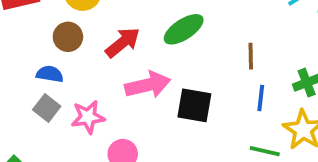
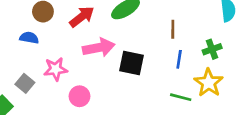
gray square: (47, 108) -> (25, 83), moved

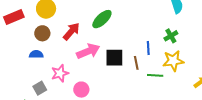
brown line: (173, 29) -> (136, 63), moved
gray square: (25, 83) -> (40, 88), turned 32
yellow star: (209, 83) -> (173, 61), turned -30

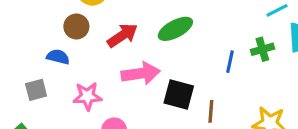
green cross: (171, 36) -> (262, 49), moved
blue line: (148, 48) -> (230, 62), moved
gray square: (40, 88) -> (36, 90), moved

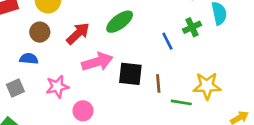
blue line: (230, 62) -> (167, 41), turned -30

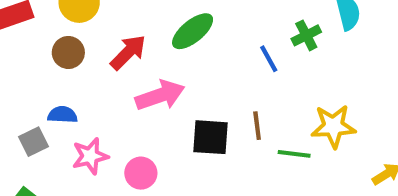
blue semicircle: (29, 59) -> (62, 115), moved
black square: (130, 74) -> (210, 137), moved
pink star: (57, 87) -> (90, 156), moved

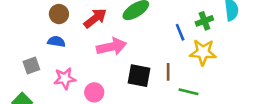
blue semicircle: (62, 115) -> (56, 42), moved
yellow star: (333, 126) -> (203, 52), moved

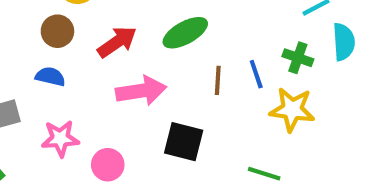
green cross: (204, 21) -> (298, 58), turned 36
brown line: (168, 72) -> (218, 80), moved

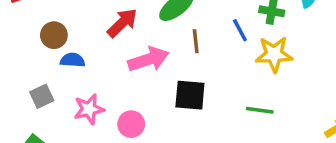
brown circle: (57, 31) -> (54, 35), moved
brown line: (218, 80) -> (196, 41), moved

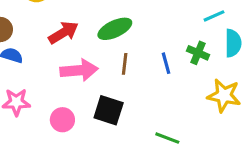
yellow star: (274, 54) -> (224, 96), moved
pink circle: (131, 124) -> (62, 120), moved

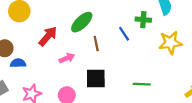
pink arrow: (79, 70) -> (67, 58), size x0.6

